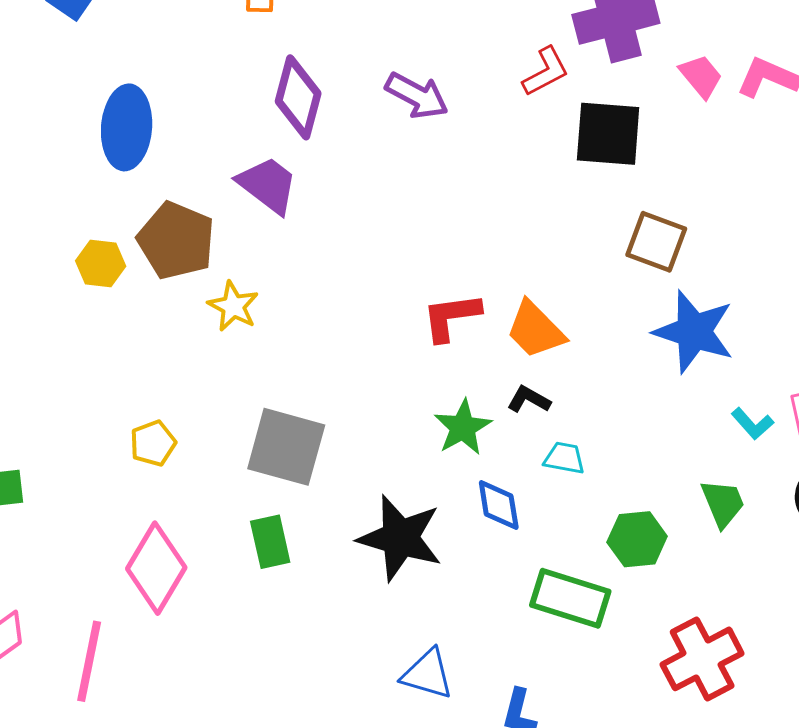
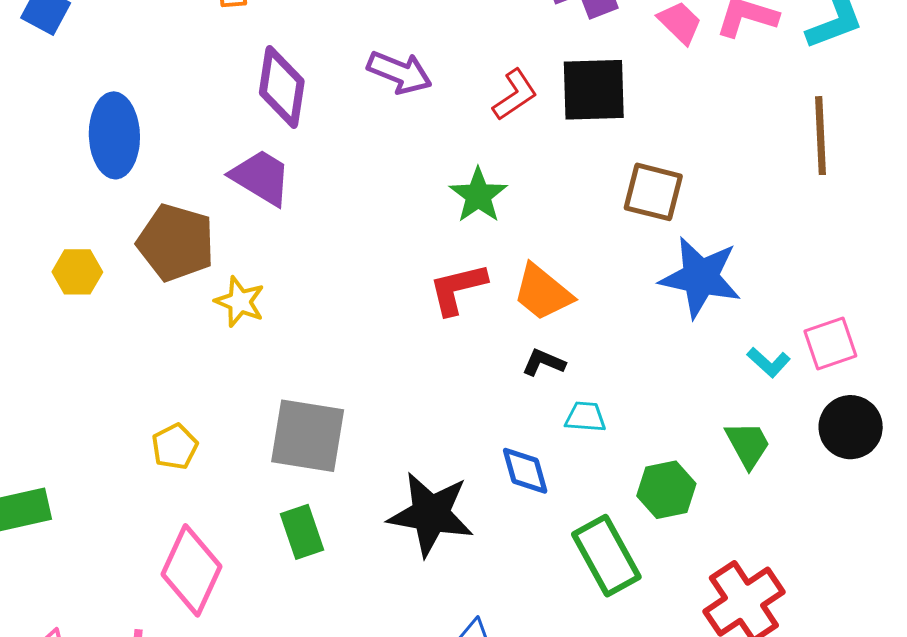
red L-shape: (546, 72) -> (515, 95), moved
yellow hexagon: (101, 264) -> (77, 272), moved
green star: (463, 427) -> (478, 195), moved
green rectangle: (570, 598) -> (606, 556), turned 50

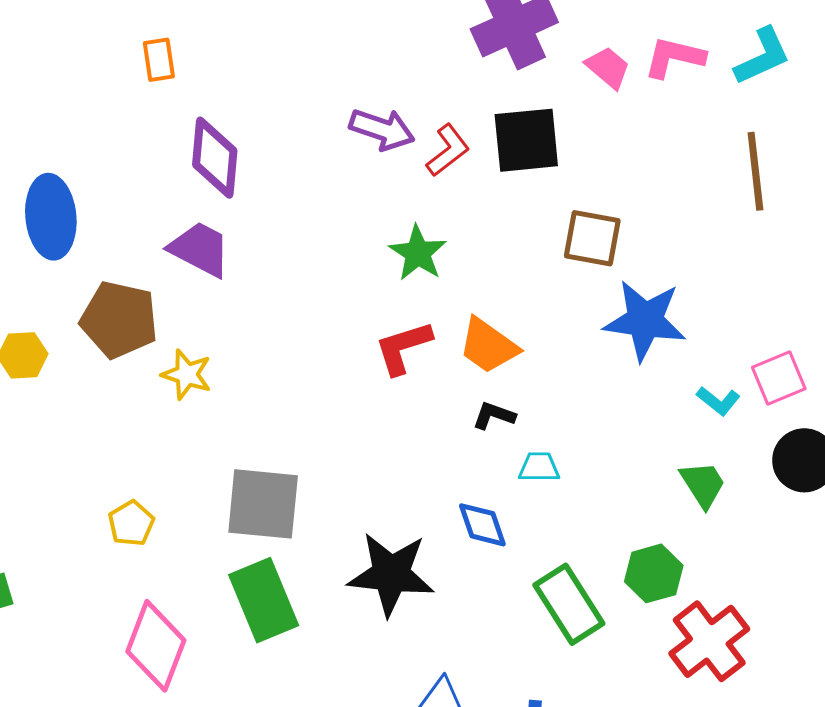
purple arrow: (400, 72) -> (382, 129), moved
green hexagon: (666, 490) -> (654, 573), moved
green rectangle: (302, 532) -> (264, 600), size x1.5

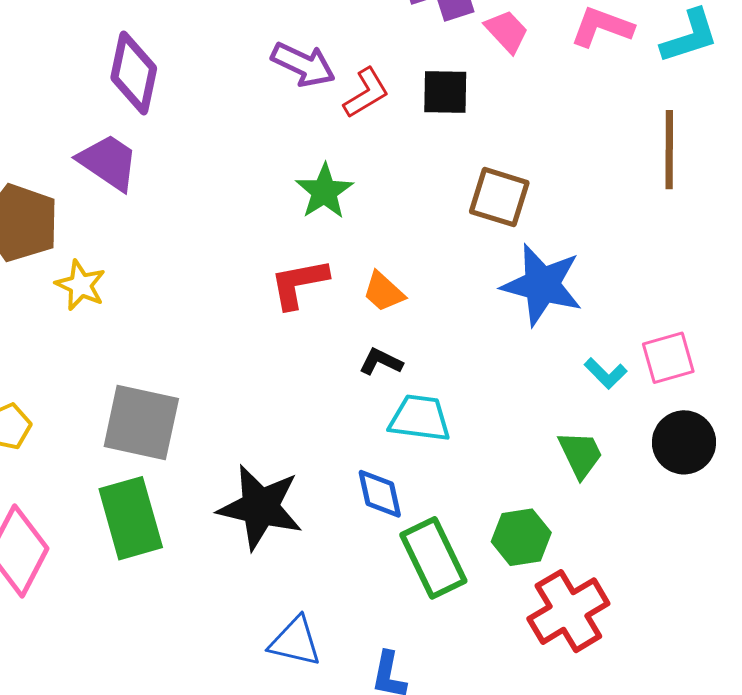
pink trapezoid: (608, 68) -> (507, 31), moved
black square: (526, 140) -> (445, 92), size x0.7
orange trapezoid: (488, 346) -> (384, 292), size x0.7
cyan trapezoid: (539, 467) -> (420, 418), size x1.5
blue diamond: (482, 525) -> (380, 494), moved

